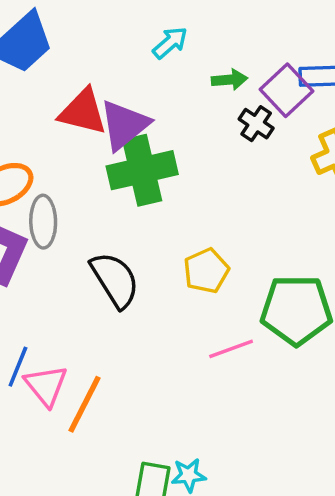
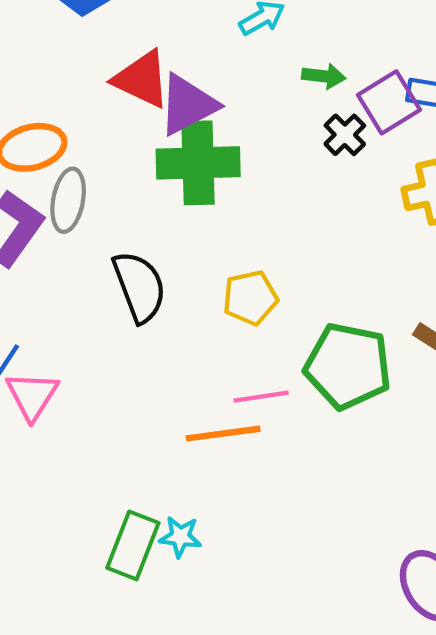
orange line: (85, 404) -> (223, 434), moved, turned 44

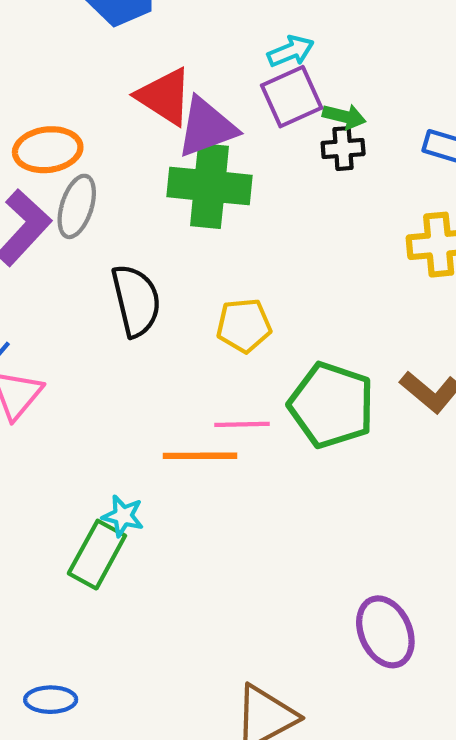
purple square: (389, 102) -> (292, 97), moved
black cross: (345, 135) -> (343, 149), moved, turned 33
cyan star: (180, 537) -> (123, 516), moved

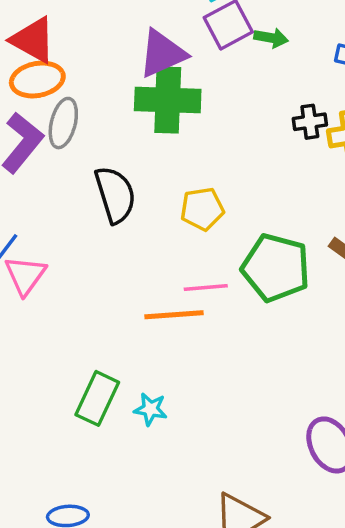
red triangle: (164, 96) -> (33, 40), moved
black cross: (343, 149) -> (310, 122), moved
cyan star: (123, 516) -> (150, 409), moved

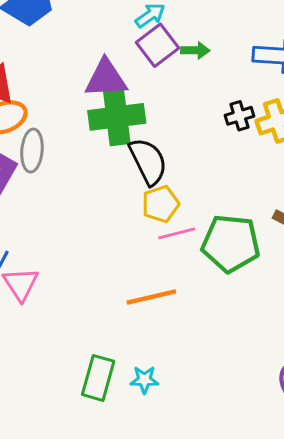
purple triangle: (162, 54) -> (106, 79), turned 30
black semicircle: (115, 195) -> (148, 161), moved
pink line: (206, 287) -> (177, 233), moved

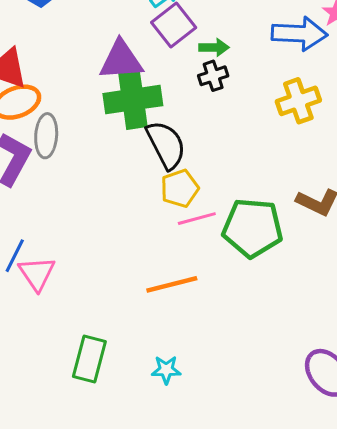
green arrow: (195, 50) -> (214, 47), moved
black cross: (239, 116) -> (213, 76), moved
green rectangle: (98, 378) -> (89, 359), moved

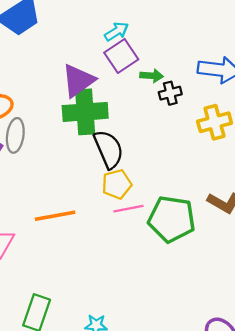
purple triangle: (121, 60) -> (78, 81), turned -36
black cross: (213, 76) -> (170, 93), moved
orange line: (172, 284) -> (55, 216), moved

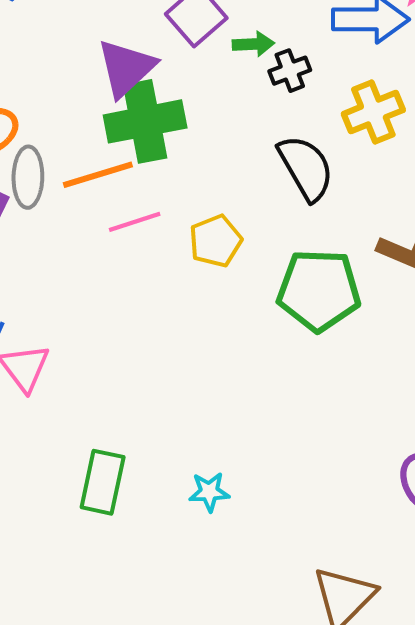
black semicircle: (109, 149) -> (306, 168), moved
pink line: (128, 209) -> (135, 222), moved
orange line: (55, 216) -> (98, 175), moved

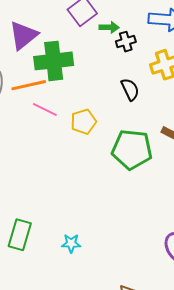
purple triangle: (126, 68) -> (23, 35), moved
black semicircle: (306, 168) -> (130, 89), size x0.7
pink line: (135, 222) -> (45, 109), turned 40

